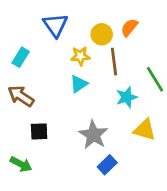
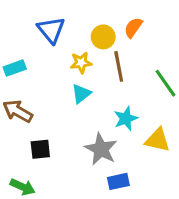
cyan rectangle: (21, 57) -> (15, 68), turned 42
cyan star: (127, 97) -> (126, 118), moved
blue rectangle: (107, 165) -> (118, 181), turned 36

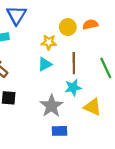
orange semicircle: (133, 28) -> (90, 24), turned 32
blue triangle: (51, 30) -> (16, 15), moved
brown line: (119, 66) -> (74, 63), moved

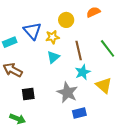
blue triangle: (16, 15) -> (32, 31), moved
orange semicircle: (90, 24) -> (93, 12), moved
yellow triangle: (93, 107) -> (104, 85), turned 30

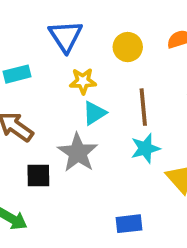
blue triangle: (32, 31) -> (66, 36), moved
yellow star: (52, 37) -> (83, 81), moved
gray star: (67, 93) -> (78, 153), moved

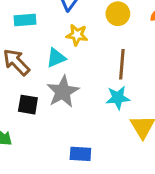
cyan triangle: (94, 113) -> (56, 58), moved
blue rectangle: (129, 224) -> (80, 154), moved

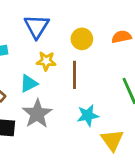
brown line: (122, 64) -> (74, 75), moved

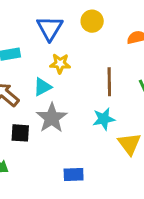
yellow circle: (82, 39) -> (92, 21), moved
brown line: (74, 75) -> (109, 82), moved

